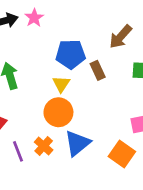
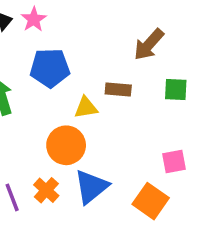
blue pentagon: (71, 54) -> (50, 68), moved
brown rectangle: (98, 70) -> (118, 90), turned -60
yellow triangle: (61, 84) -> (86, 108), moved, turned 48

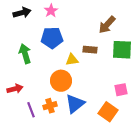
pink star: (34, 19) -> (51, 11), moved
green square: (176, 90) -> (122, 50), size x1.5
orange cross: (46, 190) -> (50, 106), turned 32

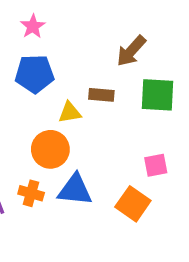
blue triangle: (75, 104) -> (75, 190), turned 45
orange cross: (50, 106) -> (31, 193), turned 32

